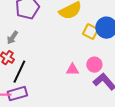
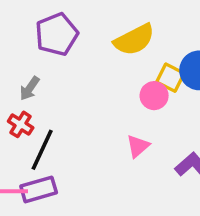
pink circle: (94, 65) -> (154, 96), moved
pink triangle: (72, 70) -> (138, 146), turned -40

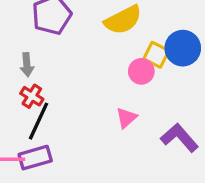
gray arrow: (30, 88) -> (27, 65), turned -40
red cross: (21, 124) -> (32, 96), moved

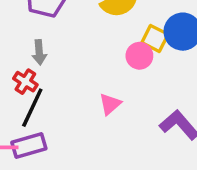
gray arrow: (27, 65) -> (39, 52), moved
pink triangle: (126, 118) -> (110, 104), moved

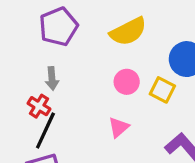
yellow square: (155, 38) -> (162, 90), moved
pink circle: (139, 56) -> (127, 82), moved

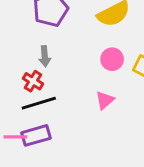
black line: (45, 131) -> (39, 103), turned 48

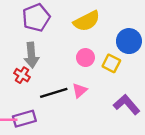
gray arrow: (45, 56) -> (31, 55), size x1.5
black line: (39, 103) -> (54, 93), moved

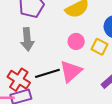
red cross: (22, 75) -> (19, 80), moved, size x1.5
pink triangle: (80, 90) -> (71, 71), size x1.6

